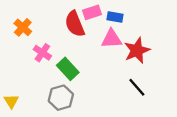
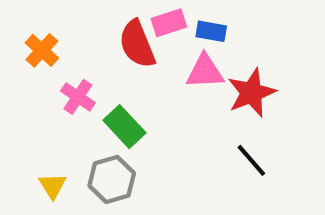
yellow triangle: (11, 101) -> (52, 186), moved

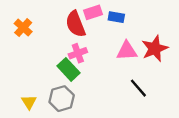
pink triangle: (205, 72) -> (127, 51), moved
red star: (251, 93) -> (155, 49), moved
pink cross: (78, 97) -> (78, 53), moved, turned 36

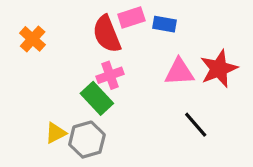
yellow triangle: (29, 102) -> (56, 133), moved, turned 35

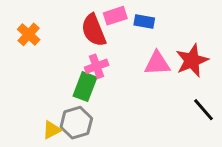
green rectangle: (97, 98) -> (85, 87), turned 64
black line: (196, 125) -> (204, 110), moved
yellow triangle: (56, 133) -> (52, 130), moved

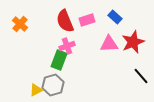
pink rectangle: (115, 16) -> (87, 20), moved
blue rectangle: (144, 21) -> (115, 17), moved, turned 32

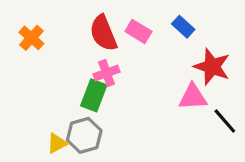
pink rectangle: (87, 20) -> (138, 31), turned 49
red star: (133, 42) -> (212, 67), turned -30
pink triangle: (109, 44) -> (193, 97), moved

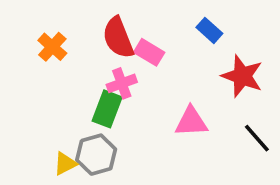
pink rectangle: (138, 31) -> (149, 52), moved
orange cross: (31, 38) -> (52, 47), moved
pink triangle: (193, 97) -> (191, 122), moved

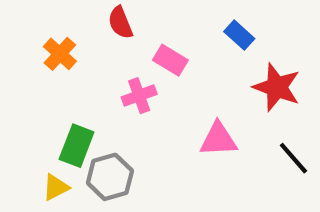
red semicircle: (118, 38) -> (120, 23), moved, size x0.7
green rectangle: (107, 109) -> (77, 146), moved
yellow triangle: (65, 164) -> (56, 187), moved

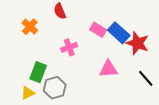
blue rectangle: (239, 35) -> (119, 33), moved, size x1.5
pink rectangle: (170, 60) -> (98, 30), moved

